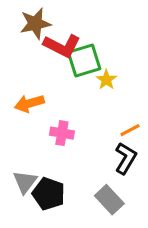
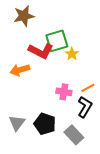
red L-shape: (62, 46) -> (41, 51), moved
pink cross: (62, 133) -> (64, 92), moved
black pentagon: (49, 194) -> (45, 124), moved

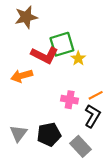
black pentagon: (45, 124) -> (49, 134), turned -30

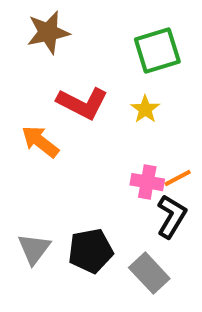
green square: (62, 44) -> (157, 51), moved
orange arrow: (22, 76) -> (40, 142), turned 54
pink cross: (70, 100) -> (147, 182), moved

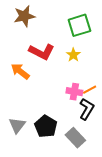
black pentagon: (91, 251) -> (46, 126), turned -30

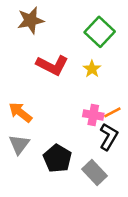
green square: (79, 25) -> (100, 32), turned -30
orange arrow: (20, 71) -> (20, 112), moved
gray triangle: (17, 125) -> (19, 144), moved

